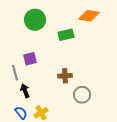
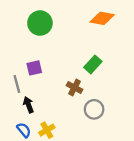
green rectangle: (66, 35) -> (93, 64), moved, turned -35
brown cross: (65, 76) -> (74, 87), turned 32

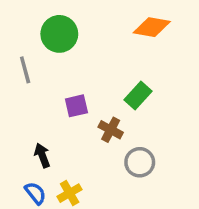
purple square: (34, 68) -> (76, 106), moved
gray line: (17, 84) -> (25, 70), moved

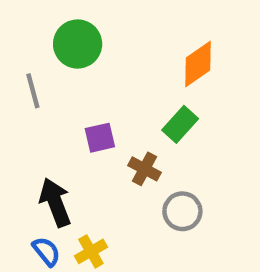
orange diamond: (152, 27) -> (198, 64), moved, turned -45
black arrow: (42, 155) -> (55, 202), size x1.5

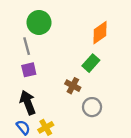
gray line: (33, 91) -> (27, 46), moved
purple square: (100, 138) -> (29, 70), moved

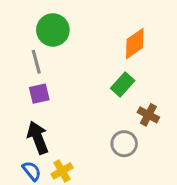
brown cross: (73, 86) -> (148, 115), moved

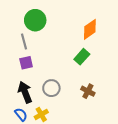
brown cross: (148, 115) -> (88, 91), moved
gray circle: (124, 144) -> (51, 88), moved

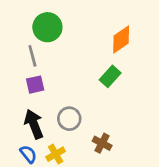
brown cross: (88, 91) -> (102, 143), moved

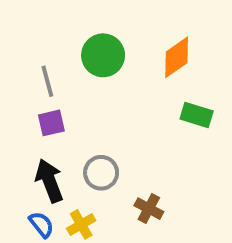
green circle: (47, 27) -> (103, 55), moved
green rectangle: (110, 76) -> (197, 115), moved, turned 65

